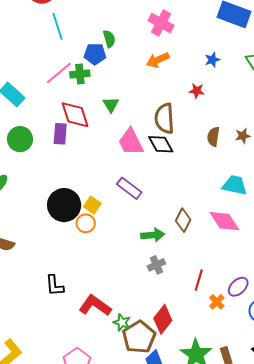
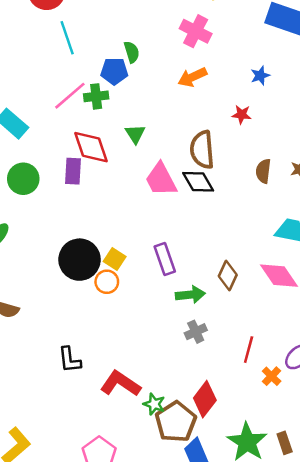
purple rectangle: (129, 188) -> (165, 259), moved, turned 35

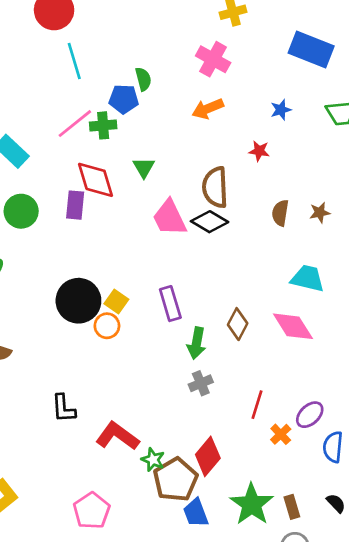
black diamond: (198, 182) -> (210, 222), turned -32
green arrow: (190, 295) -> (196, 343), turned 104

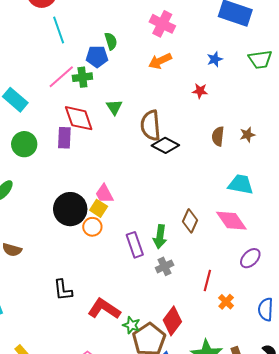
brown semicircle: (215, 187) -> (151, 125), moved
pink trapezoid: (169, 218) -> (104, 194), moved, size x0.7
purple rectangle: (170, 304) -> (135, 245), moved
purple ellipse: (310, 415) -> (250, 258), moved

